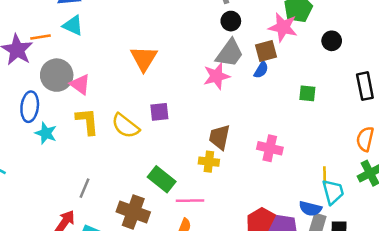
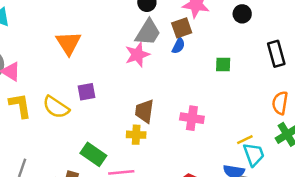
yellow line: (325, 175) -> (245, 140), turned 70

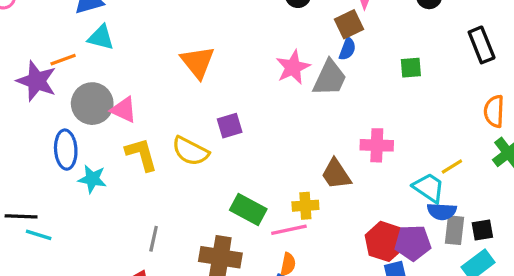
gray trapezoid: (148, 32) -> (330, 78), moved
brown trapezoid: (144, 111) -> (336, 174), moved, turned -35
yellow cross: (136, 135) -> (305, 206), moved
cyan trapezoid: (254, 154) -> (429, 188), moved, turned -30

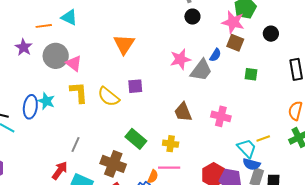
brown square: (349, 24) -> (235, 43), moved, turned 36
purple star: (37, 81) -> (24, 47), moved, size x0.7
blue ellipse: (66, 150) -> (30, 107), moved
brown trapezoid: (336, 174) -> (183, 112), moved
pink line: (289, 230) -> (169, 168), moved

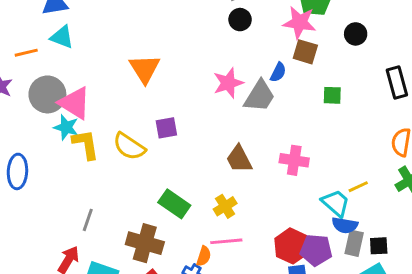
pink triangle: (74, 63) -> (75, 103), size x1.4
cyan star: (46, 101) -> (66, 127), moved
yellow cross: (171, 144) -> (225, 206), turned -35

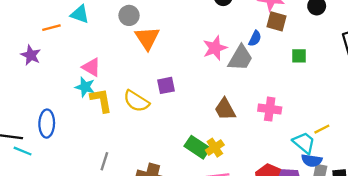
gray circle: (47, 94) -> (129, 15), moved, size x0.7
pink triangle: (75, 103) -> (91, 67), size x0.7
green rectangle: (174, 204) -> (197, 147), moved

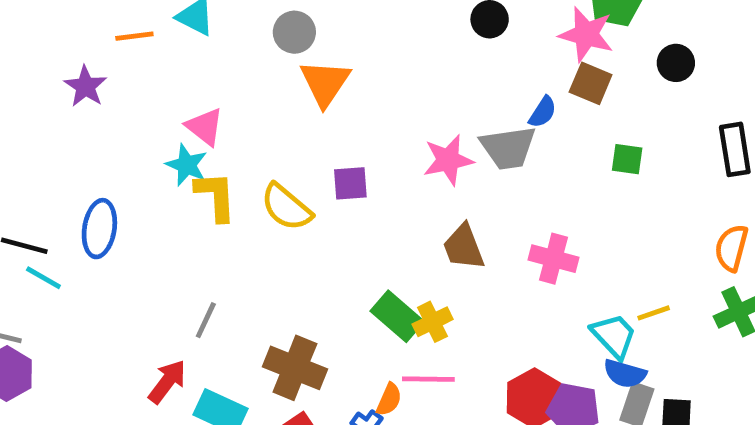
pink star: (215, 48) -> (448, 160), moved
gray trapezoid: (240, 58) -> (508, 148), turned 44

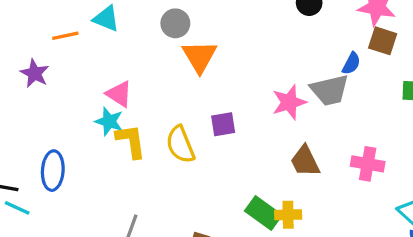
yellow semicircle: (286, 207) -> (180, 144), turned 33
yellow cross: (433, 322) -> (288, 215), turned 30

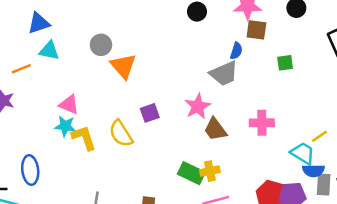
pink star: (289, 102) -> (198, 106), moved

